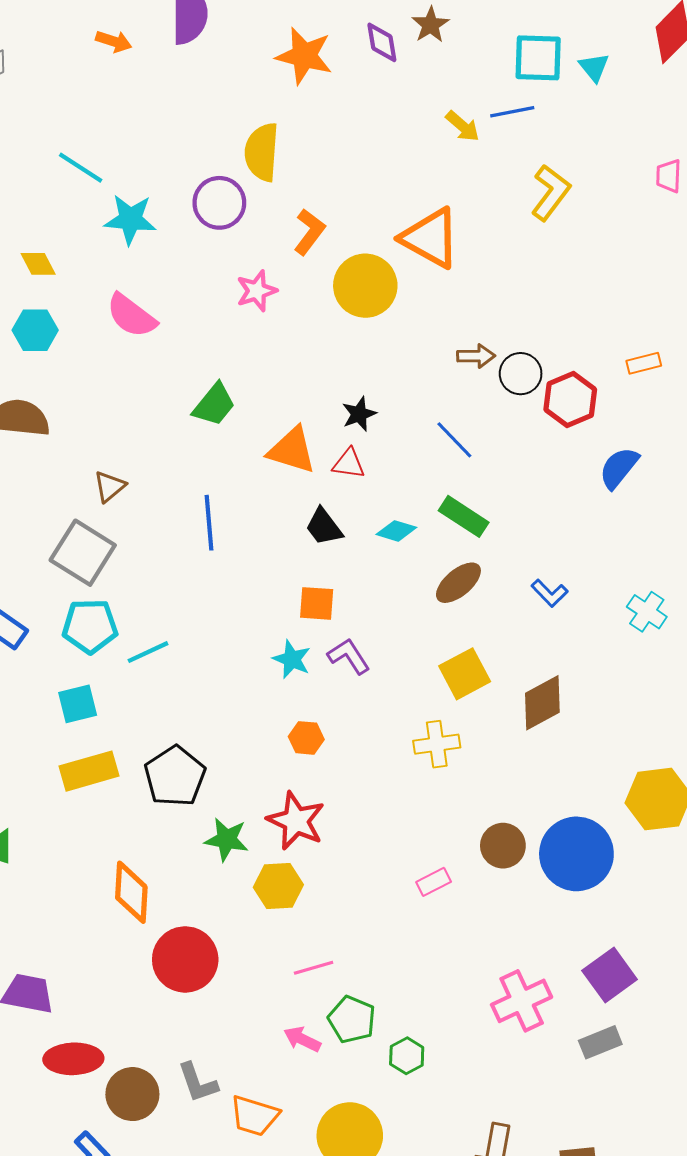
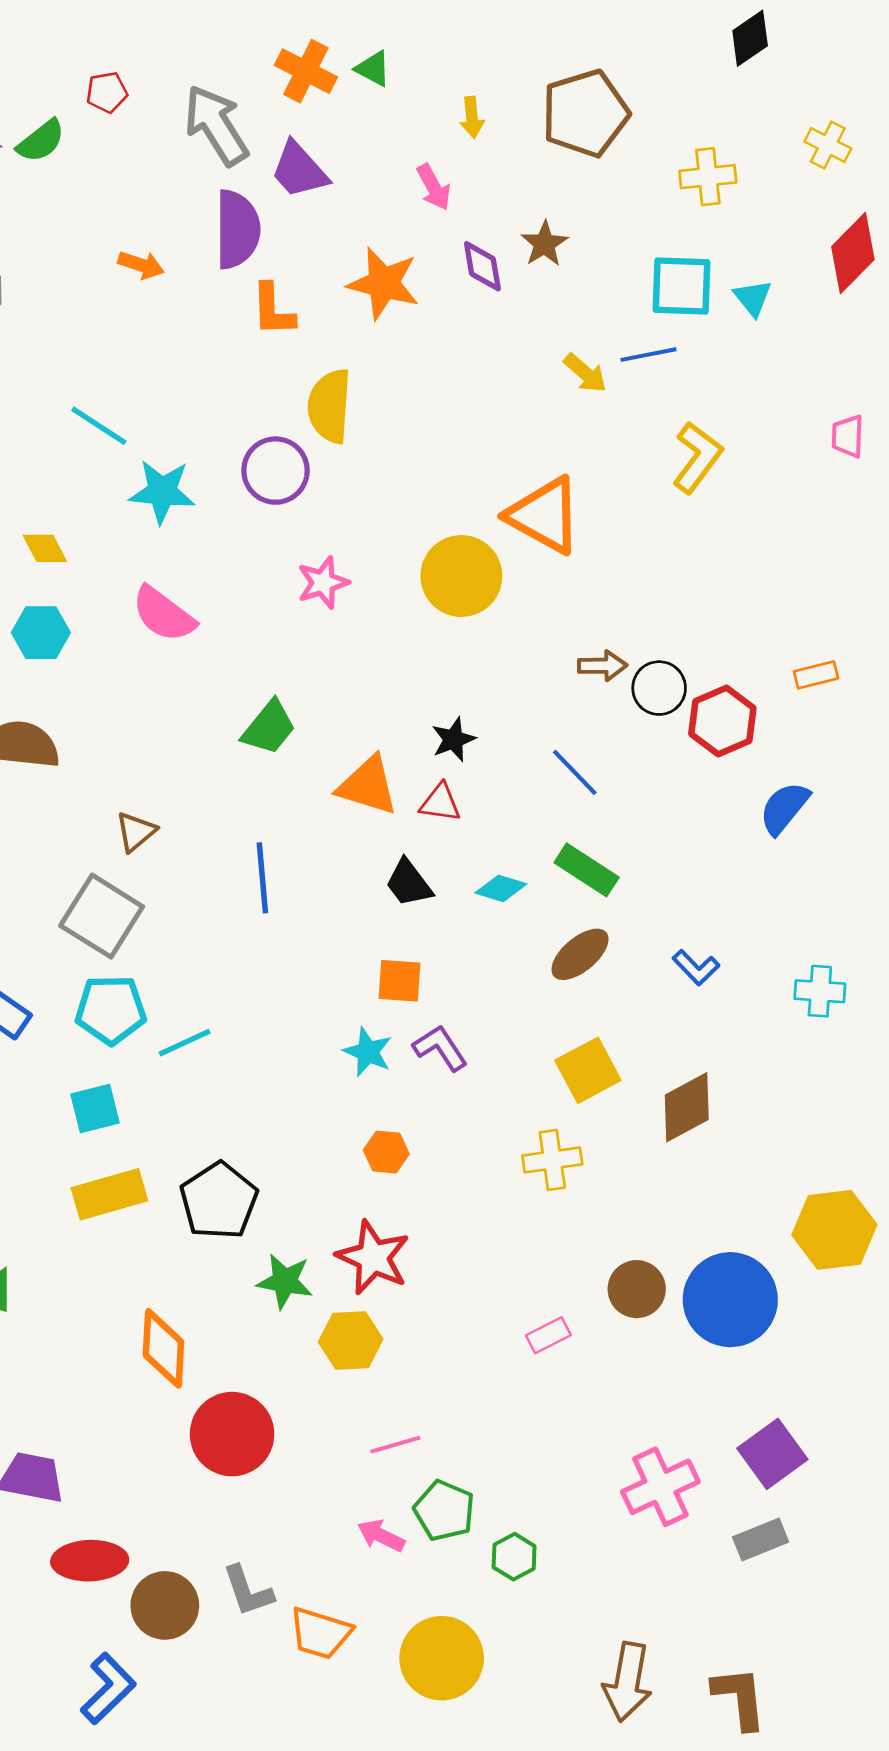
orange L-shape: (309, 232) -> (273, 310), moved, turned 141
cyan cross: (647, 612) -> (820, 991), turned -30

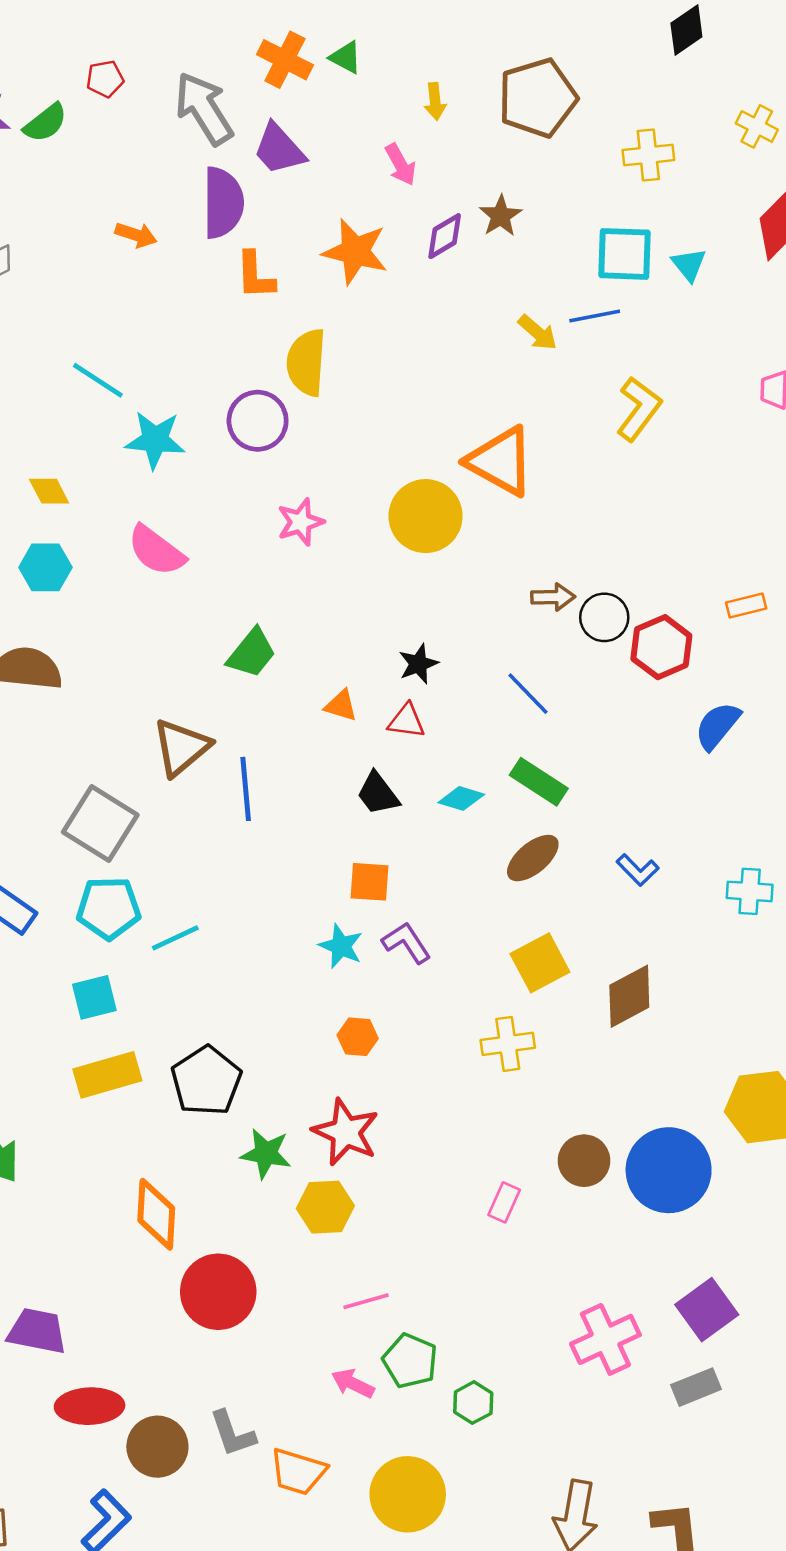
purple diamond: (482, 266) -> (445, 236), turned 69
orange triangle: (368, 786) -> (341, 706), size x0.6
brown triangle: (136, 832) -> (181, 747), moved, size x1.6
pink rectangle: (548, 1335) -> (504, 1202), turned -39

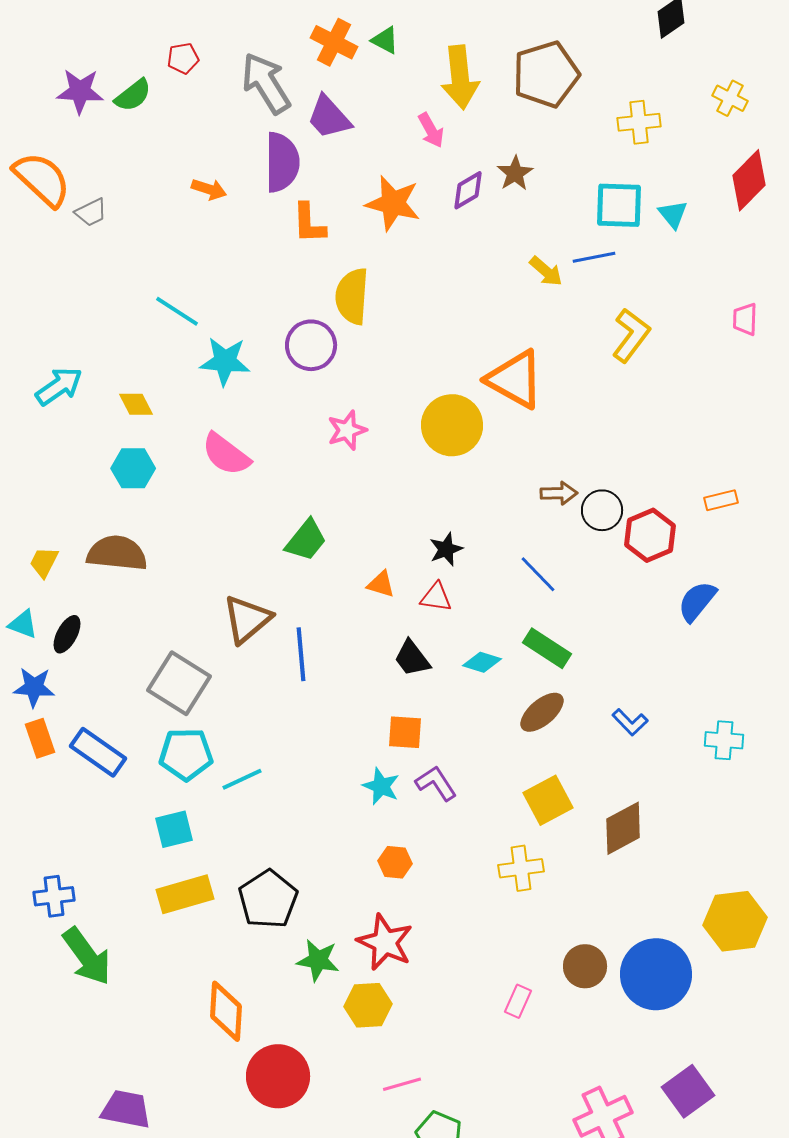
yellow arrow: (435, 101) -> (460, 77), size x2.0

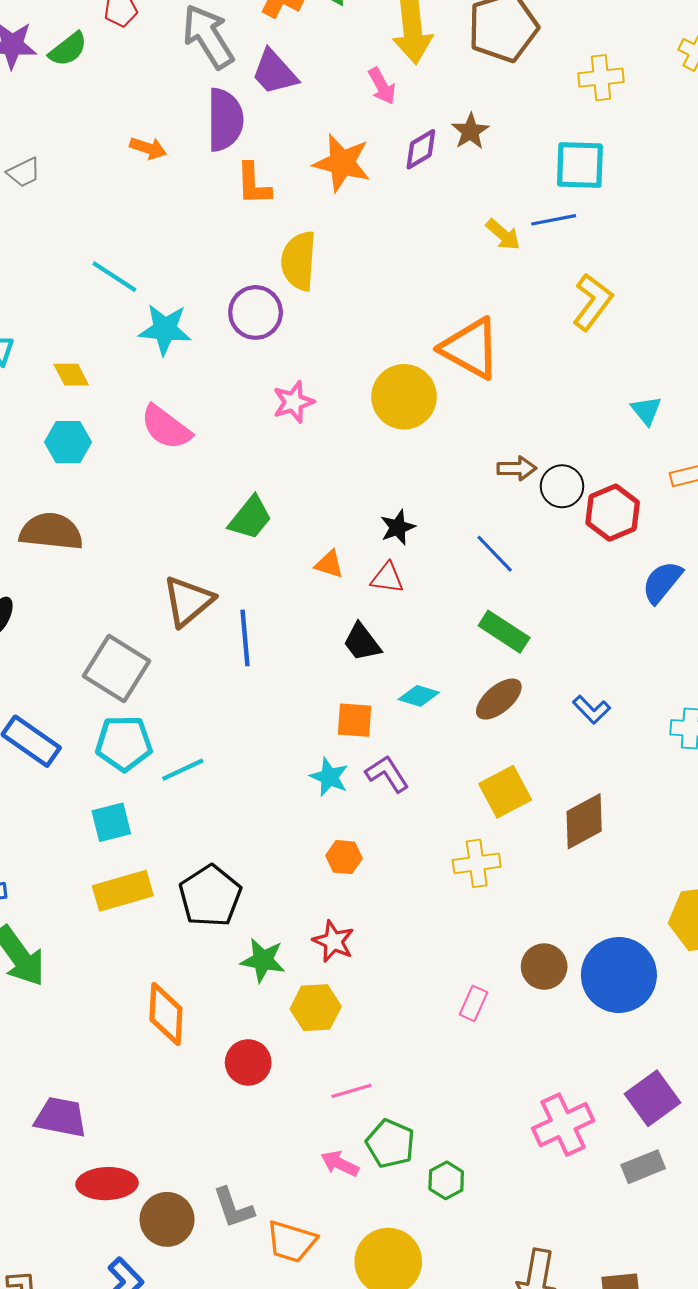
cyan triangle: (673, 214) -> (646, 410), moved
cyan diamond: (482, 662) -> (419, 696), moved
red star: (385, 942) -> (333, 941), size x0.7
red circle: (278, 1076) -> (248, 1062), moved, size x0.7

